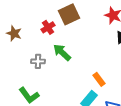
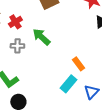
red cross: (48, 27) -> (15, 22), moved

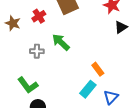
red cross: (15, 22) -> (39, 16), moved

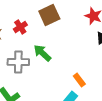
gray cross: (37, 51) -> (18, 62), size x1.5

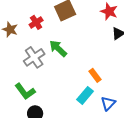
gray cross: (18, 62) -> (34, 57), turned -35

